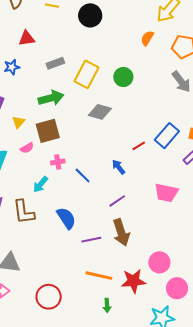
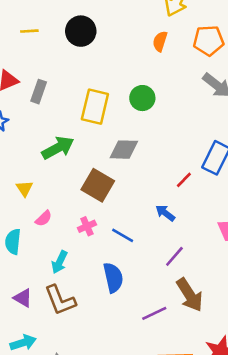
gray rectangle: (55, 63) -> (39, 92), moved, turned -36
brown square: (48, 131) -> (98, 185), moved, turned -30
cyan arrow: (40, 184) -> (60, 262), moved
blue semicircle: (66, 218) -> (113, 278), moved, turned 35

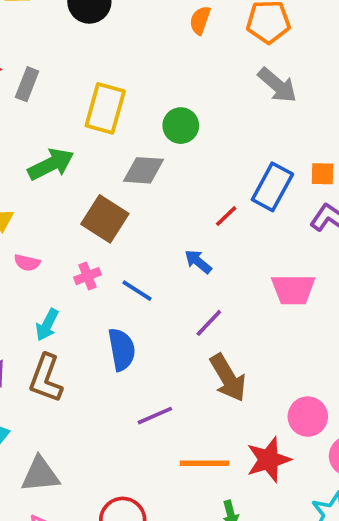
green circle: (142, 98) -> (181, 126), moved
pink semicircle: (44, 218) -> (27, 263), turned 54
brown L-shape: (60, 300) -> (46, 378), turned 40
purple line: (154, 313) -> (155, 416), moved

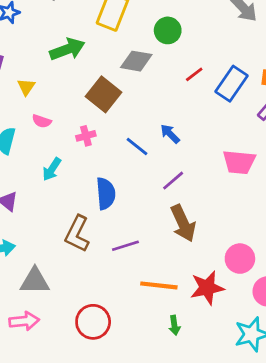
red line: (226, 216) -> (194, 74), moved
blue line: (137, 291) -> (137, 146), moved
brown L-shape: (46, 378) -> (77, 234), moved

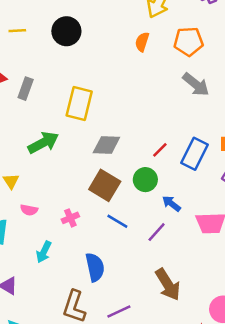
green circle: (168, 30) -> (145, 180), moved
brown square: (103, 94) -> (105, 185), moved
blue arrow: (170, 134) -> (171, 204), moved
purple line: (173, 181) -> (157, 232), moved

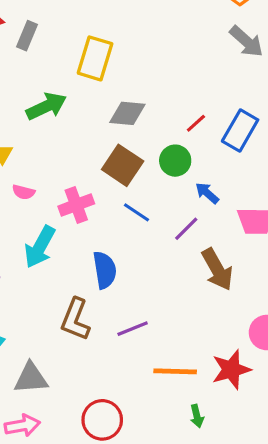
pink cross: (70, 218) -> (76, 205), size x1.5
cyan arrow: (44, 252) -> (40, 247), size x1.5
brown arrow: (168, 284) -> (217, 269), moved

